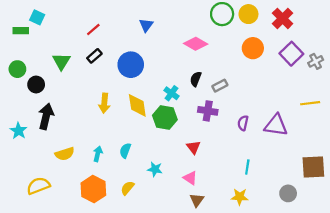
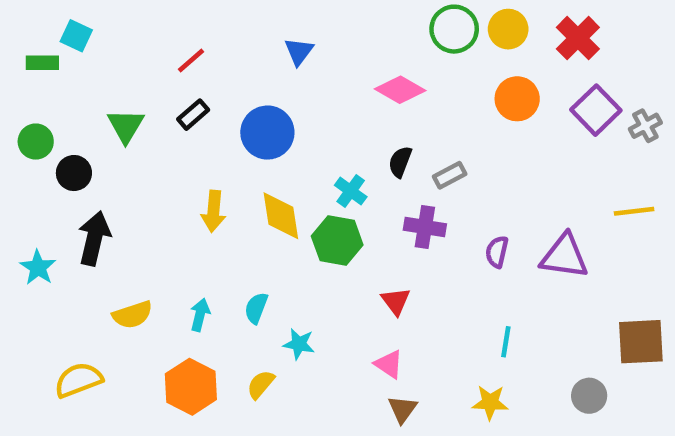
cyan star: (155, 169) -> (299, 344), moved

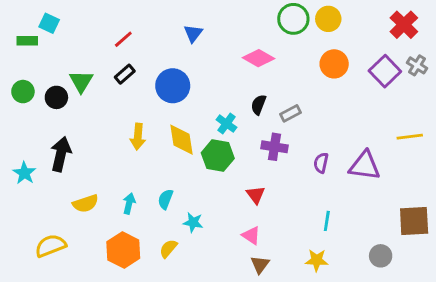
red cross: (578, 38) -> (404, 25), moved
gray cross: (645, 126) -> (417, 65), moved, turned -30
black circle: (74, 173) -> (56, 97), moved

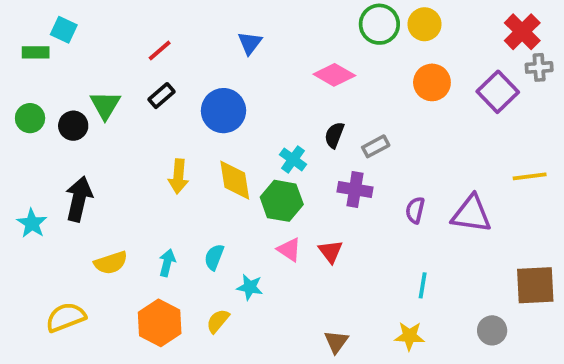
gray cross: (417, 65) -> (539, 67), moved, turned -36
pink triangle: (251, 236) -> (289, 250), moved

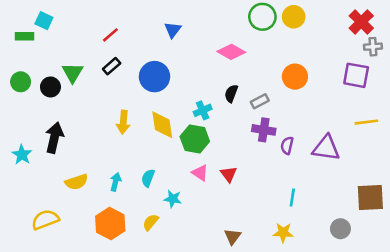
orange circle: (432, 82) -> (295, 77), moved
purple square: (498, 92) -> (356, 75), moved, turned -36
cyan cross: (293, 159) -> (203, 110), turned 30
purple cross: (355, 190) -> (264, 130), moved

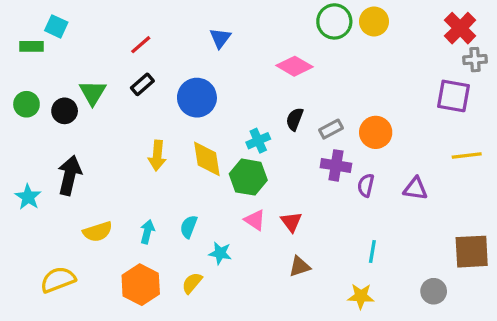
orange circle: (295, 77) -> (376, 132), moved
purple triangle: (326, 148) -> (415, 189), size x0.7
brown triangle: (233, 237) -> (300, 266), moved, turned 36

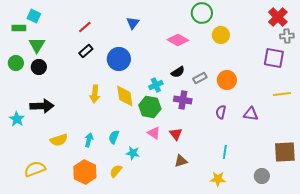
yellow circle: (374, 21) -> (221, 35), moved
green triangle: (93, 93) -> (37, 45), moved
black semicircle: (295, 119) -> (178, 72), turned -144
purple cross: (336, 165) -> (183, 100), moved
black arrow: (70, 175) -> (42, 106), turned 75

